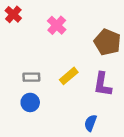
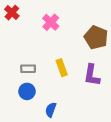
yellow rectangle: (69, 76) -> (62, 68), turned -70
blue semicircle: (90, 123) -> (51, 110), moved

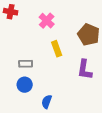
red cross: (12, 13) -> (11, 12), turned -32
yellow rectangle: (62, 68) -> (57, 49), moved

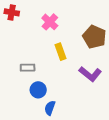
purple L-shape: (85, 70) -> (90, 74), turned -60
blue circle: (25, 85) -> (38, 90), moved

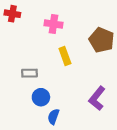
pink cross: (50, 22) -> (53, 24), turned -35
purple L-shape: (90, 74) -> (97, 98), moved, turned 90

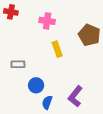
gray rectangle: (29, 73) -> (18, 64), moved
purple L-shape: (97, 98) -> (75, 96), moved

